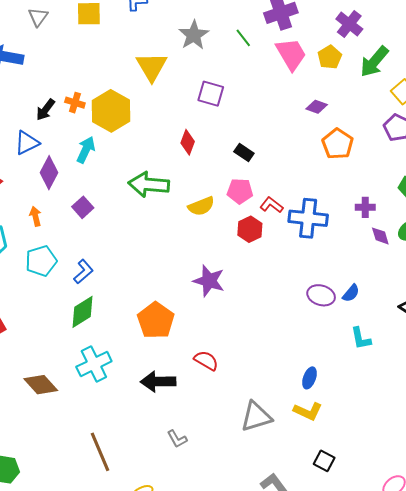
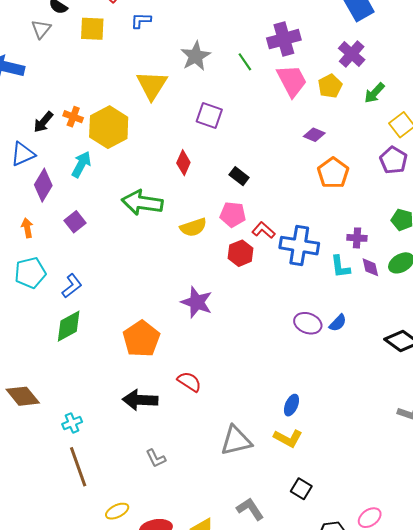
green arrow: (374, 62) -> (374, 93), size x0.7
cyan L-shape: (361, 338) -> (340, 267), moved
cyan cross: (94, 364) -> (72, 423), moved, size x0.6

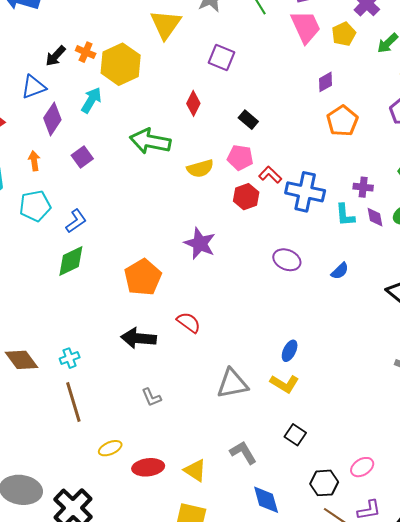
purple diamond: (314, 135) -> (325, 82), turned -55
purple ellipse: (308, 323) -> (287, 260), moved
brown diamond: (23, 396) -> (22, 360), moved

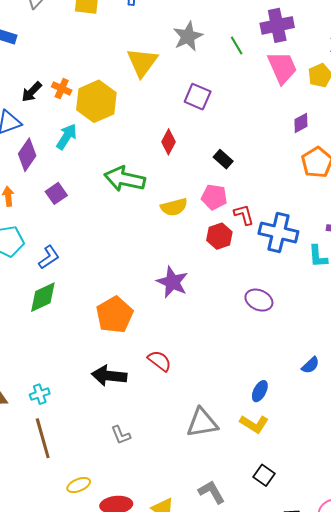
red L-shape: (270, 175) -> (244, 215), turned 30
blue semicircle: (340, 271) -> (310, 365), moved

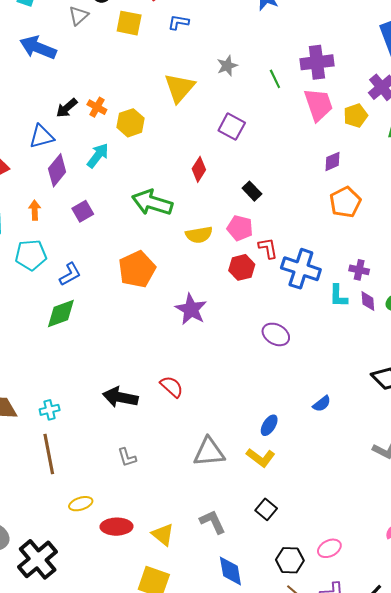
gray star: (188, 36) -> (227, 66), size x0.7
yellow hexagon: (96, 101) -> (130, 123), size x0.7
orange pentagon: (115, 315) -> (137, 269), moved

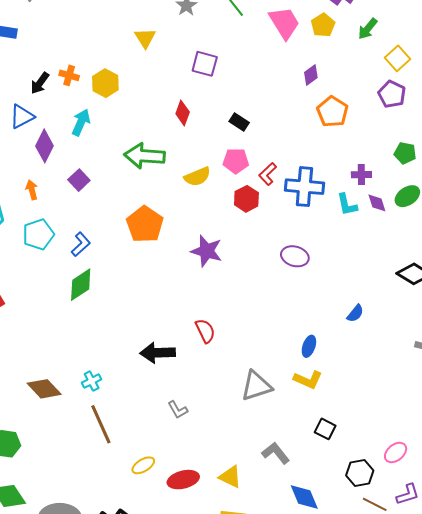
yellow triangle: (179, 88) -> (145, 38), size x0.7
red L-shape: (268, 248) -> (268, 174), turned -110
red semicircle: (172, 387) -> (205, 331), turned 35

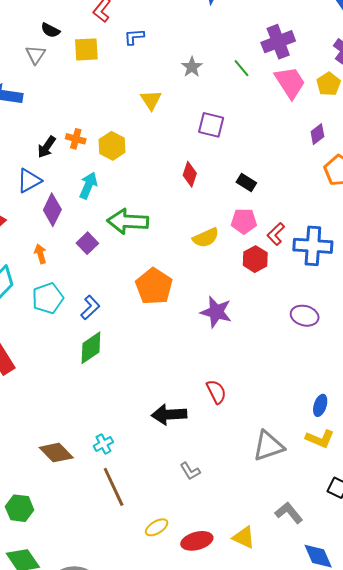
green arrow: (145, 156) -> (128, 221), moved

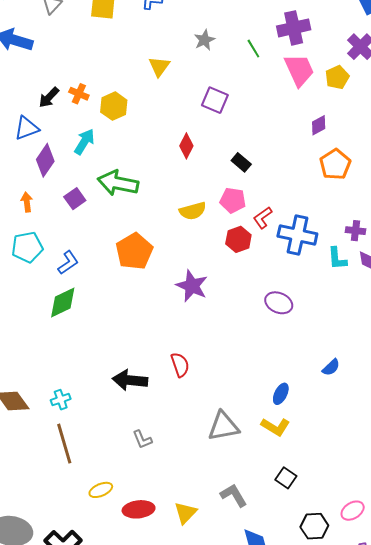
yellow triangle: (244, 537) -> (186, 513), turned 40

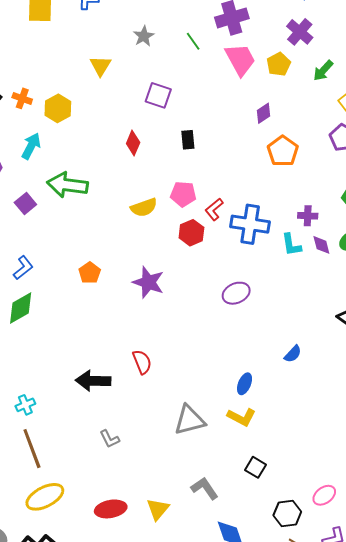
black rectangle: (241, 162) -> (188, 140), moved, turned 48
orange pentagon: (134, 251) -> (90, 273), moved, size x0.6
purple ellipse: (279, 303) -> (236, 293), turned -44
yellow ellipse: (101, 490) -> (45, 497), moved, size x1.6

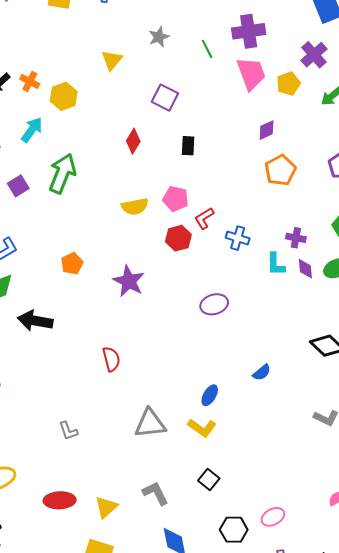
green arrow: (67, 185) -> (62, 173), turned 96
blue cross: (250, 224) -> (238, 238), size x0.6
black arrow: (93, 381) -> (35, 321), moved

